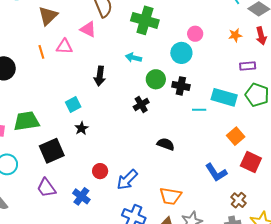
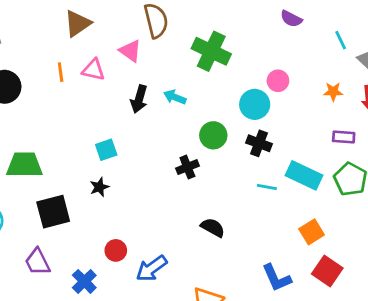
cyan arrow: (133, 58) -> (175, 97), moved
black arrow: (100, 76) -> (139, 99), moved
black cross: (181, 86) -> (259, 143), moved
cyan square: (73, 104) -> (106, 150), moved

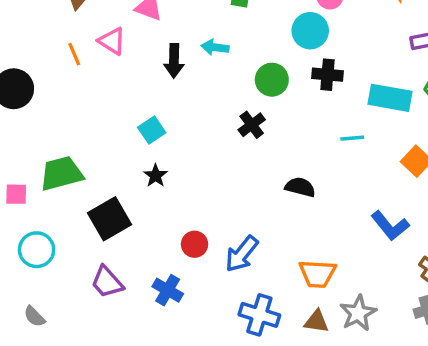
pink triangle: (94, 70) -> (112, 41), turned 35
cyan line: (267, 187) -> (352, 138), moved

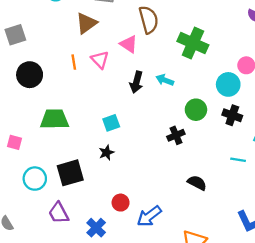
green trapezoid: (61, 173) -> (54, 119), moved
cyan circle: (37, 250) -> (35, 179), moved

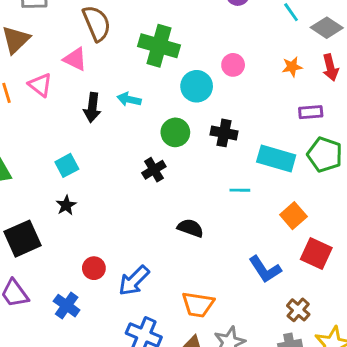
cyan circle: (228, 84) -> (197, 86), moved

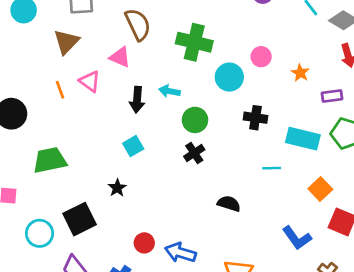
orange star: (292, 67) -> (300, 73), moved, turned -30
green circle: (175, 132) -> (195, 120), moved
cyan square: (67, 165) -> (133, 146), moved
blue arrow: (134, 281) -> (180, 253), turned 64

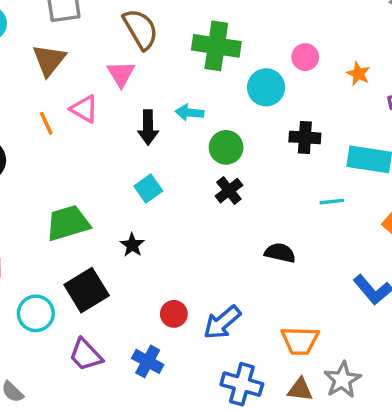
pink triangle: (120, 57) -> (121, 74), turned 40
green trapezoid: (50, 160) -> (68, 223), moved
blue arrow: (180, 253) -> (222, 322), turned -52

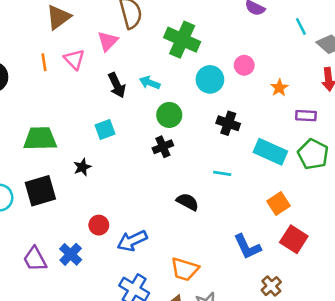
black arrow: (148, 127) -> (117, 85), turned -40
cyan line: (332, 202) -> (222, 173), moved
purple trapezoid: (86, 355) -> (35, 259), moved

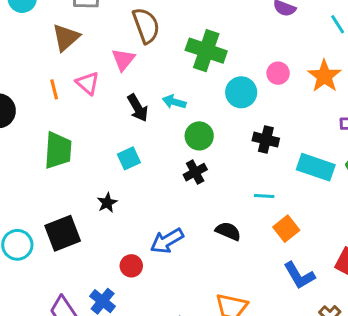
orange star: (279, 88) -> (324, 76), moved, size x1.6
green trapezoid: (40, 139) -> (58, 150), moved, turned 100
orange square: (279, 204) -> (286, 229), moved
blue arrow: (132, 241) -> (167, 241), moved

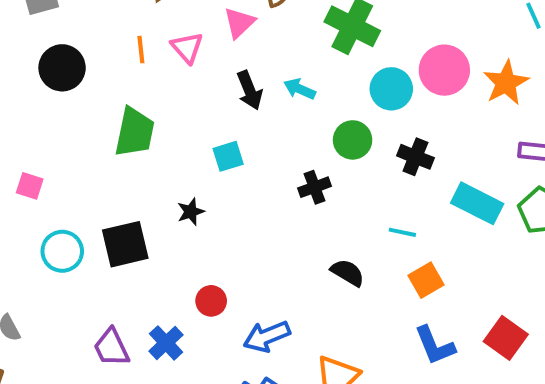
pink circle: (278, 73) -> (444, 70), size x1.6
green circle: (199, 136) -> (353, 140), moved
blue arrow: (167, 241) -> (267, 336), moved

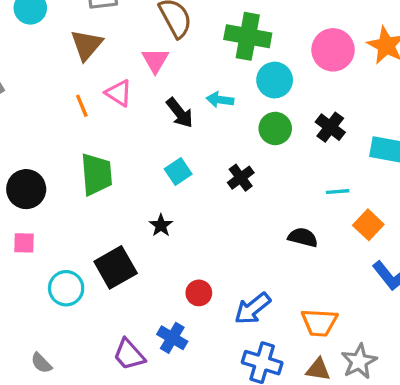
black circle: (62, 68) -> (26, 189), moved
cyan circle: (391, 89) -> (275, 80), moved
black cross: (415, 157) -> (330, 127), turned 32
black cross: (314, 187) -> (241, 178), moved

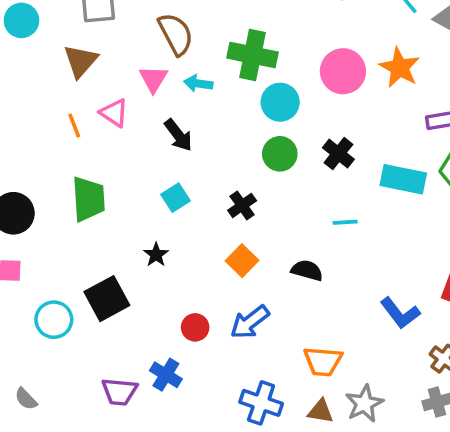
cyan arrow: (220, 100) -> (198, 83), moved
orange square: (368, 225) -> (242, 261), moved
blue arrow: (253, 308) -> (250, 322), moved
purple trapezoid: (129, 355) -> (119, 392), turned -44

